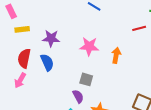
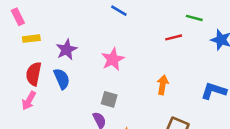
purple star: (51, 38) -> (67, 50), turned -30
pink star: (89, 46) -> (113, 59), turned -30
orange arrow: (116, 55) -> (163, 85), moved

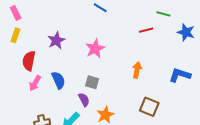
yellow rectangle: (31, 39) -> (16, 35), moved, turned -64
blue semicircle: (62, 79) -> (58, 80), moved
pink arrow: (29, 101) -> (35, 83), moved

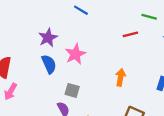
purple star: (56, 40) -> (48, 38), moved
blue semicircle: (58, 80) -> (49, 64), moved

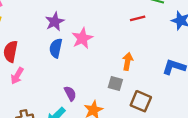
blue semicircle: (49, 64) -> (56, 48), turned -144
gray square: (72, 90) -> (115, 84), moved

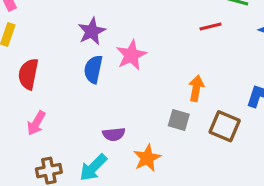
pink arrow: (17, 76) -> (36, 123), moved
purple semicircle: (70, 93) -> (114, 134), turned 112
brown square: (141, 101) -> (225, 126), moved

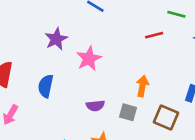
blue semicircle: (93, 69) -> (46, 86), moved
purple semicircle: (114, 134) -> (95, 106), moved

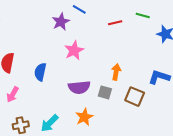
red line: (154, 35) -> (115, 23), moved
purple star: (56, 39) -> (61, 22), moved
purple semicircle: (95, 106) -> (79, 87), size x1.5

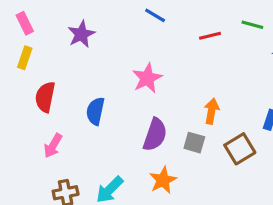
purple star: (61, 22) -> (81, 34), moved
purple semicircle: (79, 87) -> (155, 135), turned -65
brown square: (135, 97) -> (240, 149), turned 36

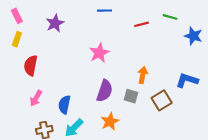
blue line: (155, 15) -> (105, 11), turned -32
blue semicircle: (95, 111) -> (64, 105), moved

